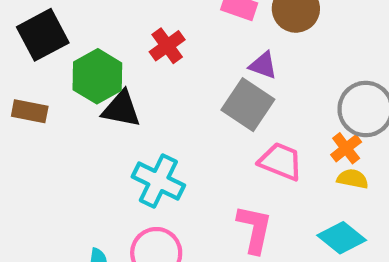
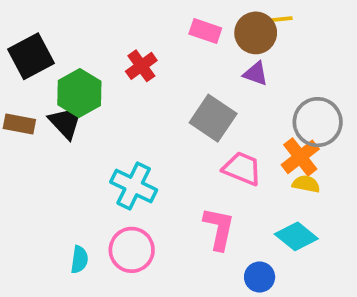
purple triangle: (263, 65) -> (256, 74), moved
black triangle: (121, 109) -> (66, 122), moved, turned 36
orange cross: (346, 148) -> (300, 157), size x1.4

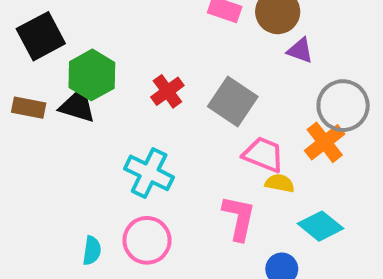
red cross: (141, 66) -> (167, 91), moved
purple triangle: (256, 74) -> (300, 50), moved
black triangle: (66, 122) -> (78, 106), turned -30
yellow semicircle: (306, 184) -> (280, 183), moved

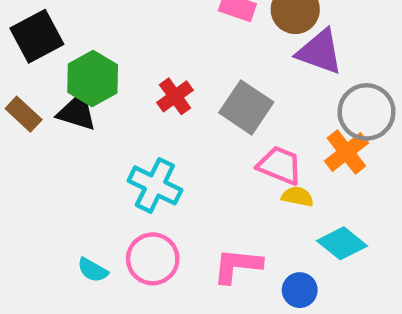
purple triangle: (300, 50) -> (320, 52), size x1.6
brown rectangle: (29, 108) -> (24, 114), turned 32
pink L-shape: (239, 218) -> (237, 266), moved, turned -96
cyan semicircle: (92, 251) -> (93, 270), turned 112

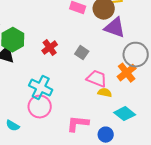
gray square: (246, 107) -> (82, 53), size x0.6
pink circle: (153, 259) -> (40, 107), moved

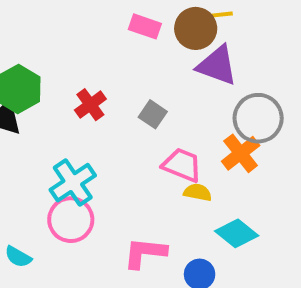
cyan cross: (41, 88) -> (73, 183), turned 30

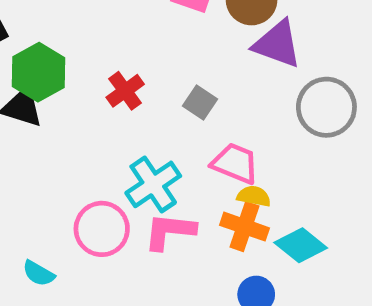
orange cross: (241, 153) -> (244, 227), moved, turned -33
cyan cross: (73, 183) -> (153, 184), moved
pink L-shape: (145, 253) -> (170, 231), moved

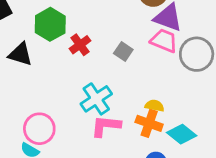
green hexagon: (39, 72) -> (50, 24), moved
pink trapezoid: (235, 163) -> (164, 41), moved
pink circle: (102, 229) -> (39, 129), moved

